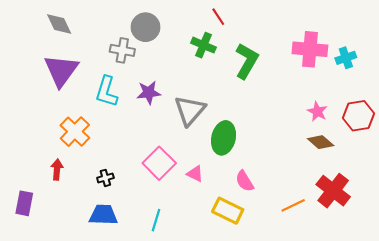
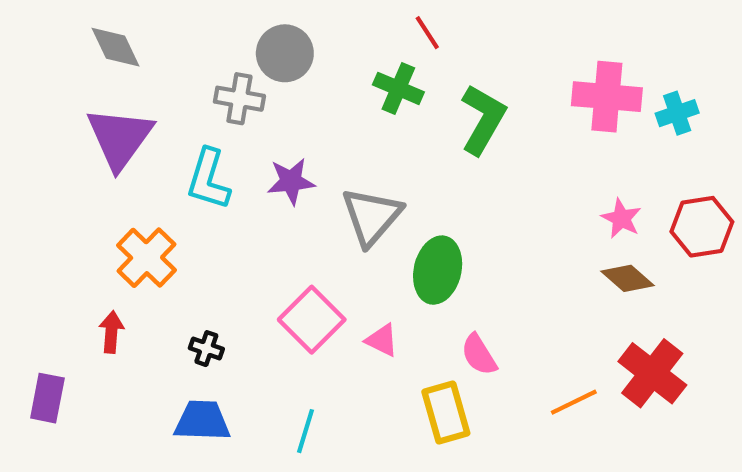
black cross: (105, 178) -> (206, 349), turned 35
yellow rectangle: (228, 211) -> (446, 413), turned 48

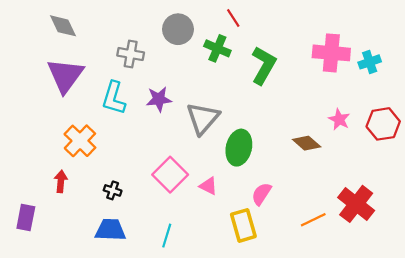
gray circle: (285, 53) -> (178, 29), moved
brown diamond: (628, 278) -> (307, 143), moved
pink semicircle: (479, 355) -> (261, 194), turned 65

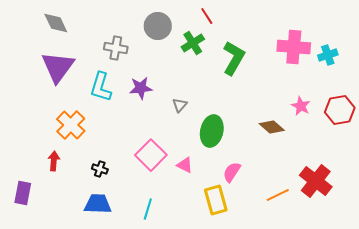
green cross: (217, 48) -> (193, 43), turned 35
gray triangle: (203, 118) -> (180, 105), size x0.5

